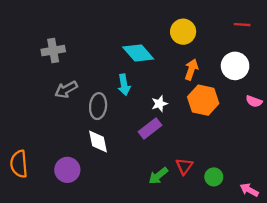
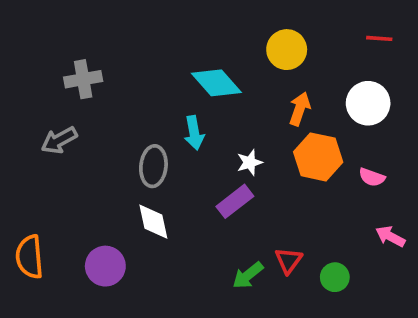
gray arrow: (66, 90) -> (59, 140), moved
pink semicircle: (254, 101) -> (372, 177), moved
pink arrow: (249, 190) -> (390, 236), moved

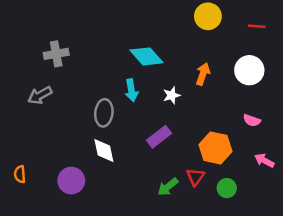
yellow circle: (287, 50) -> (208, 16), moved
orange hexagon: (318, 157) -> (215, 148), moved
white star: (250, 162) -> (172, 95), moved
orange semicircle: (29, 257) -> (20, 174), size x0.6

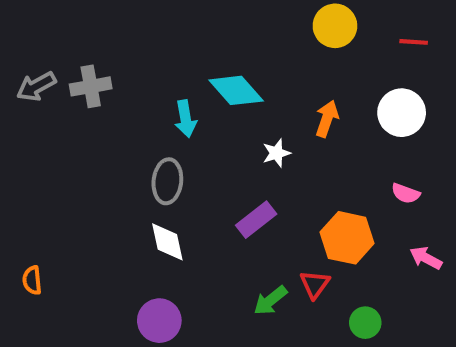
cyan arrow: (131, 90) -> (186, 119), moved
gray arrow: (40, 95) -> (36, 86), moved
purple circle: (71, 181) -> (159, 321), moved
green circle: (227, 188) -> (365, 323), moved

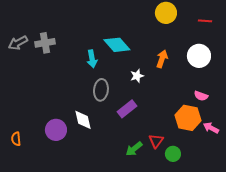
gray ellipse: (167, 181) -> (101, 90), moved
orange hexagon: (347, 238) -> (188, 118), moved
purple circle: (159, 321) -> (56, 130), moved
green circle: (365, 323) -> (173, 154), moved

